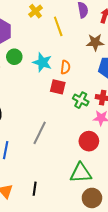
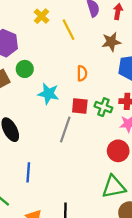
cyan star: (42, 62) -> (48, 94), moved
red square: (58, 87) -> (80, 106), moved
gray line: (40, 133) -> (65, 130), moved

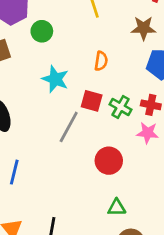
green circle: (25, 69) -> (42, 31), moved
red circle: (118, 151) -> (109, 161), moved
green triangle: (114, 187) -> (117, 208), size x0.6

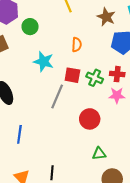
brown star: (144, 28) -> (106, 17), turned 30

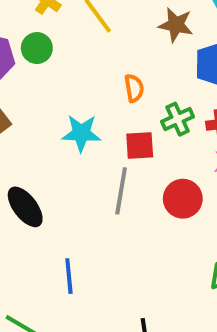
green circle: (30, 27) -> (37, 48), moved
green cross: (95, 78) -> (177, 119), moved, turned -35
red circle: (90, 119) -> (183, 199), moved

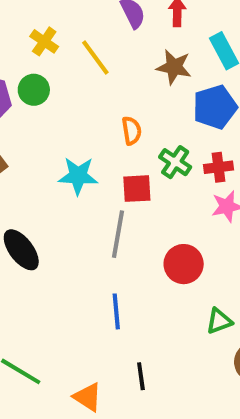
green cross: (177, 119) -> (175, 162), turned -32
red circle: (183, 199) -> (184, 264), moved
blue line: (69, 276) -> (116, 311), moved

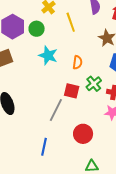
cyan star: (78, 176) -> (48, 55), moved

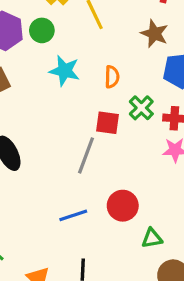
red circle: (83, 134) -> (123, 206), moved
blue line: (44, 147) -> (73, 215), turned 66

